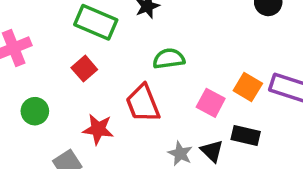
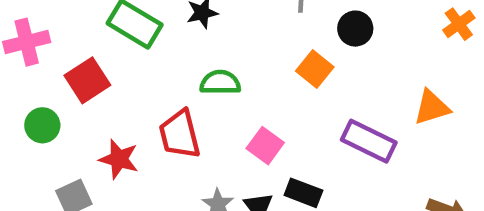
red square: (84, 69) -> (87, 80), moved, size x1.4
orange square: (248, 87) -> (315, 69), moved

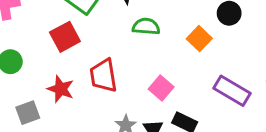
red square: (87, 80) -> (65, 37), moved
green semicircle: (220, 83) -> (146, 27), moved

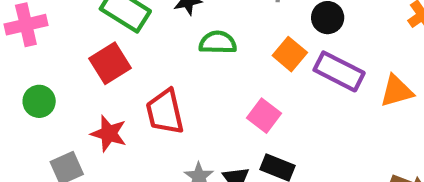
pink square: (161, 88) -> (264, 116), moved
purple rectangle: (232, 91) -> (339, 71), moved

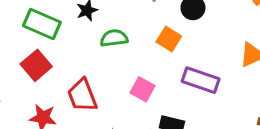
purple rectangle: (339, 71) -> (201, 80), moved
pink square: (264, 116) -> (142, 89), moved

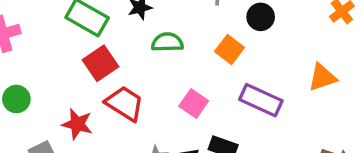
red square: (36, 65) -> (101, 63), moved
red trapezoid: (82, 95) -> (125, 103), turned 138

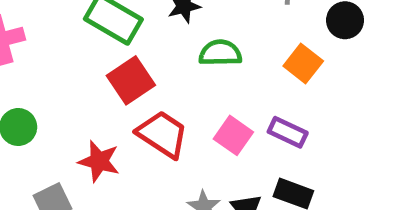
purple rectangle: (261, 100) -> (288, 132), moved, size x0.7
pink square: (194, 104) -> (233, 135), moved

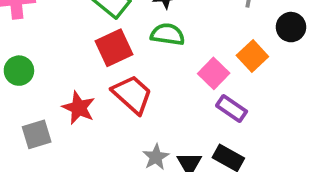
green semicircle: (220, 53) -> (168, 34), moved
pink square: (233, 135) -> (214, 73), moved

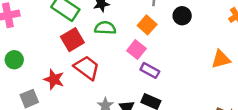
orange square: (252, 56) -> (147, 25), moved

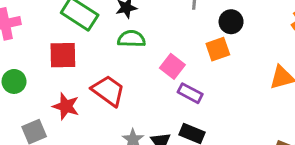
orange square: (147, 25) -> (218, 49), moved, turned 30
red square: (72, 40) -> (63, 55), moved, turned 30

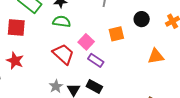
black circle: (231, 22) -> (142, 19), moved
red trapezoid: (108, 91) -> (63, 54), moved

